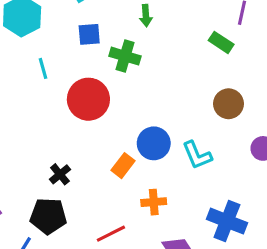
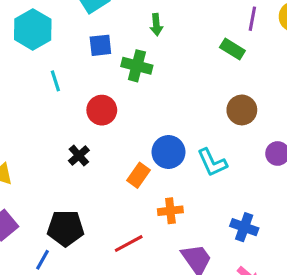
red circle: (88, 99) -> (102, 110), size x0.7
black cross: (60, 174) -> (79, 156), moved
blue cross: (227, 221) -> (244, 227), size x0.7

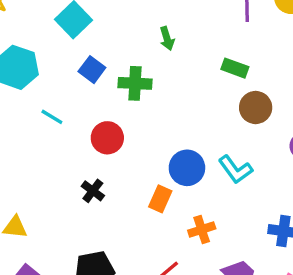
green arrow: (156, 25) -> (167, 38), moved
blue square: (100, 45) -> (92, 70), turned -35
green rectangle: (232, 49) -> (235, 68), moved
cyan line: (55, 81) -> (52, 117), turned -30

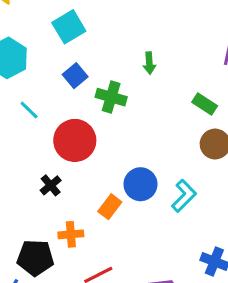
red circle: (107, 138) -> (75, 140), size x1.4
cyan L-shape: (235, 169) -> (184, 196), turned -112
orange cross: (202, 230) -> (71, 234), moved

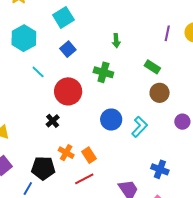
green cross: (111, 97) -> (103, 72), moved
orange rectangle: (110, 207) -> (89, 155), moved, turned -70
orange cross: (71, 234) -> (66, 153), turned 35

